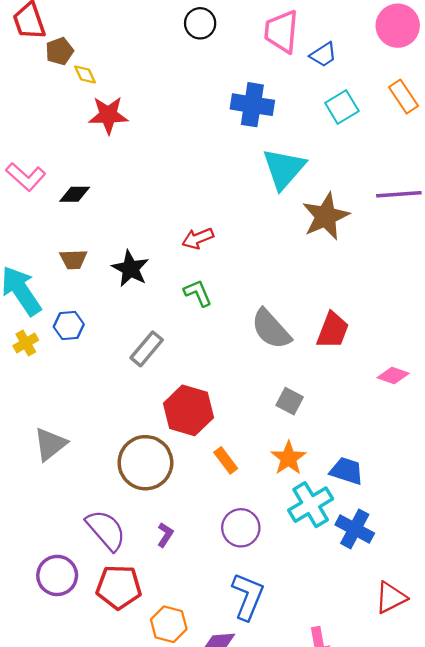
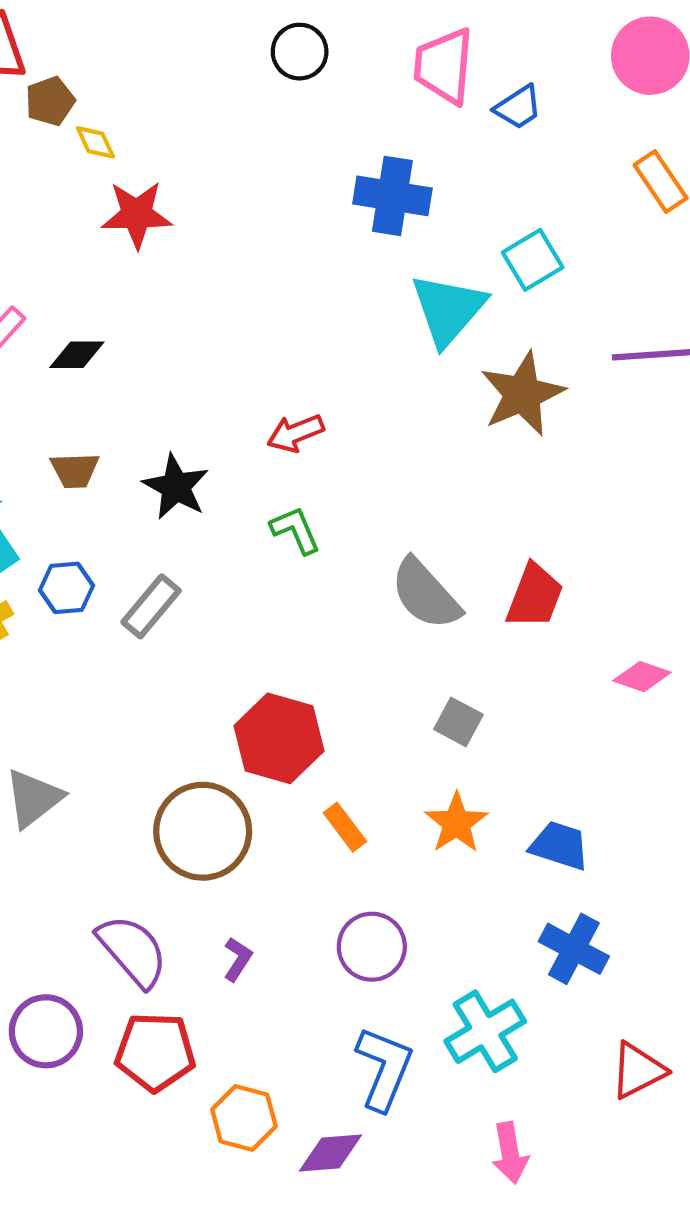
cyan square: (342, 107) -> (533, 260), moved
gray rectangle: (147, 349) -> (151, 606), moved
cyan cross: (311, 505) -> (485, 1031), moved

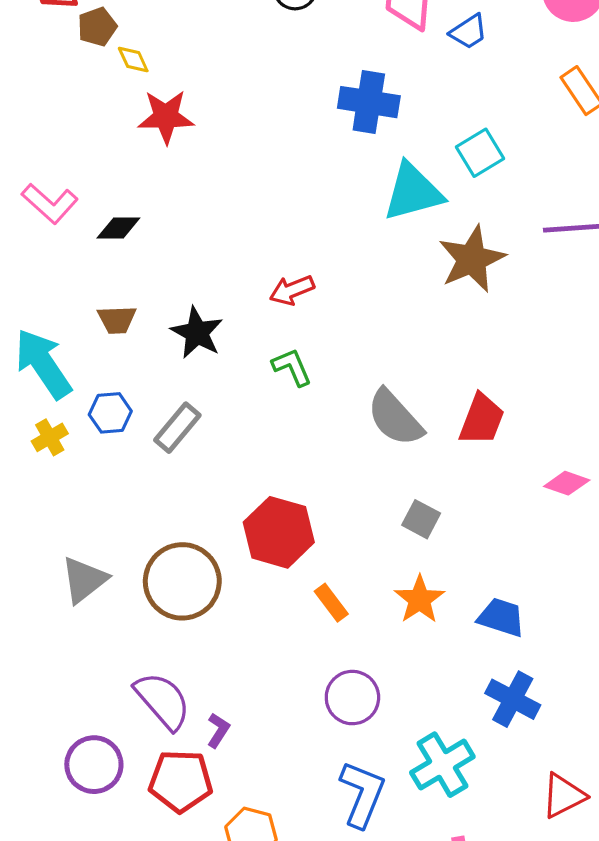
cyan triangle: (448, 309) -> (413, 192), turned 34
brown circle: (203, 831) -> (182, 581), moved
purple L-shape: (238, 959) -> (218, 730), moved

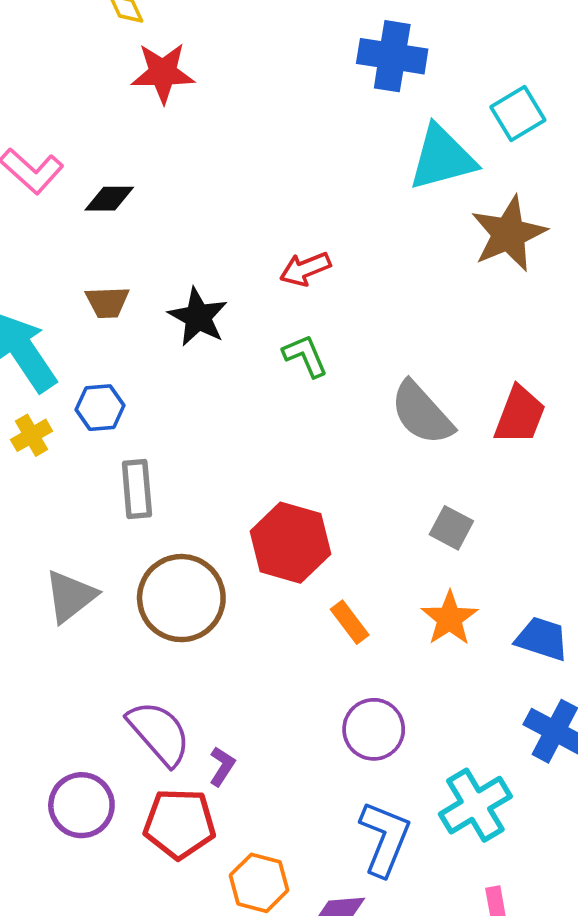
gray rectangle: (177, 428) -> (137, 489), moved, turned -45

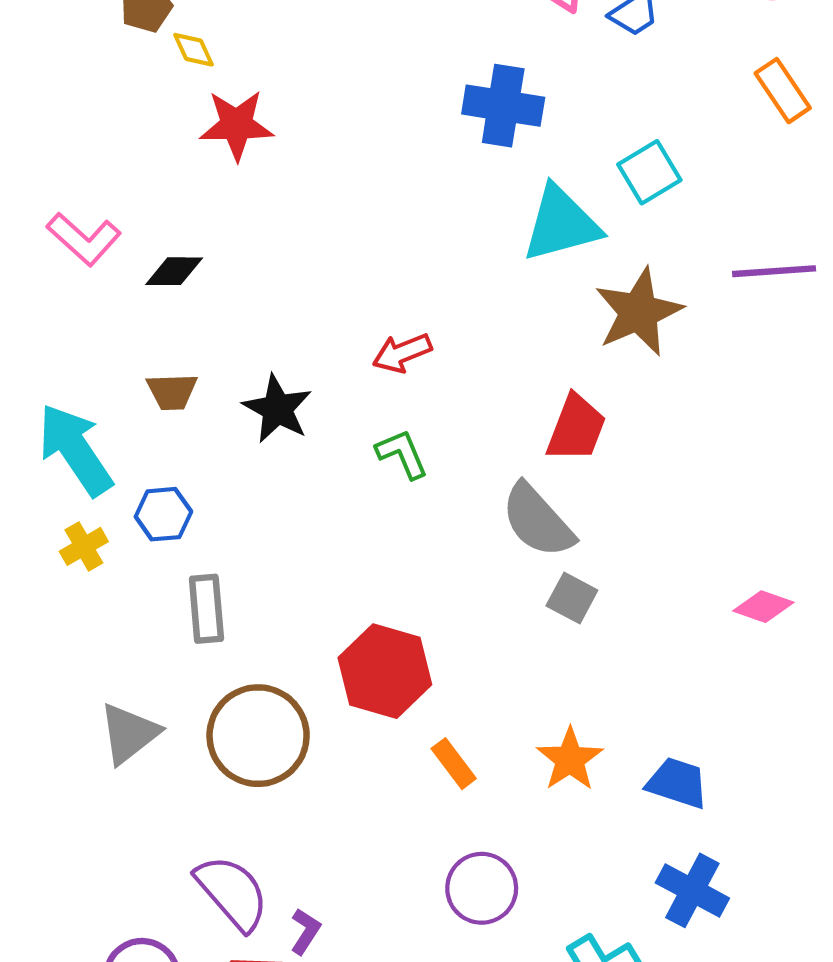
red trapezoid: (520, 415) -> (576, 428), moved
gray square: (451, 528) -> (572, 598), moved

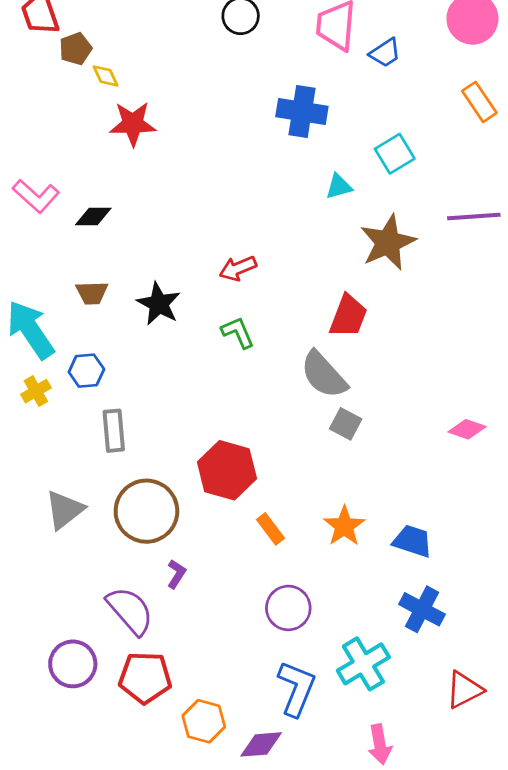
cyan triangle: (561, 224) -> (339, 186), size x0.5
purple L-shape: (305, 931) -> (176, 574), moved

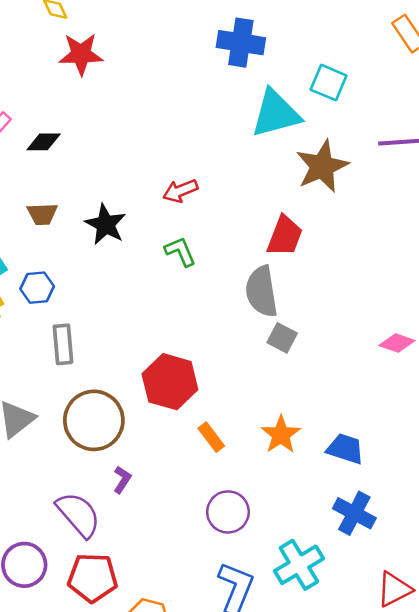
cyan square: (395, 154) -> (329, 83), turned -36
cyan triangle: (339, 186) -> (276, 113), size x2.0
gray semicircle: (324, 375) -> (262, 291), turned 33

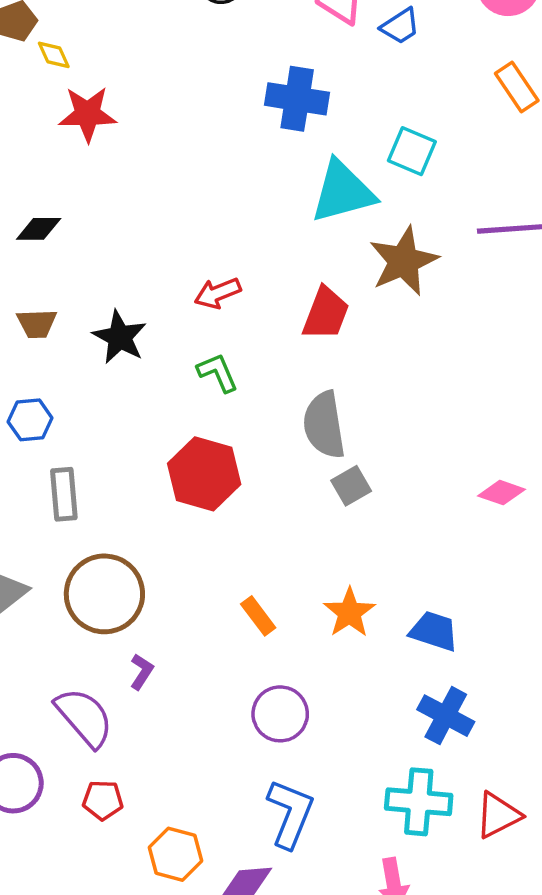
red trapezoid: (285, 236) -> (326, 313), moved
gray square: (282, 338) -> (351, 486), turned 32
red hexagon: (170, 382) -> (204, 474), moved
cyan cross: (299, 565) -> (419, 802), moved, turned 36
red pentagon: (93, 578) -> (103, 800), size x0.6

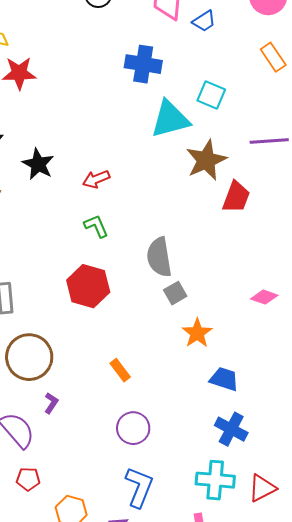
red trapezoid: (326, 313) -> (236, 197), moved
black star: (120, 337) -> (38, 164), moved
orange star: (349, 613) -> (197, 333), moved

